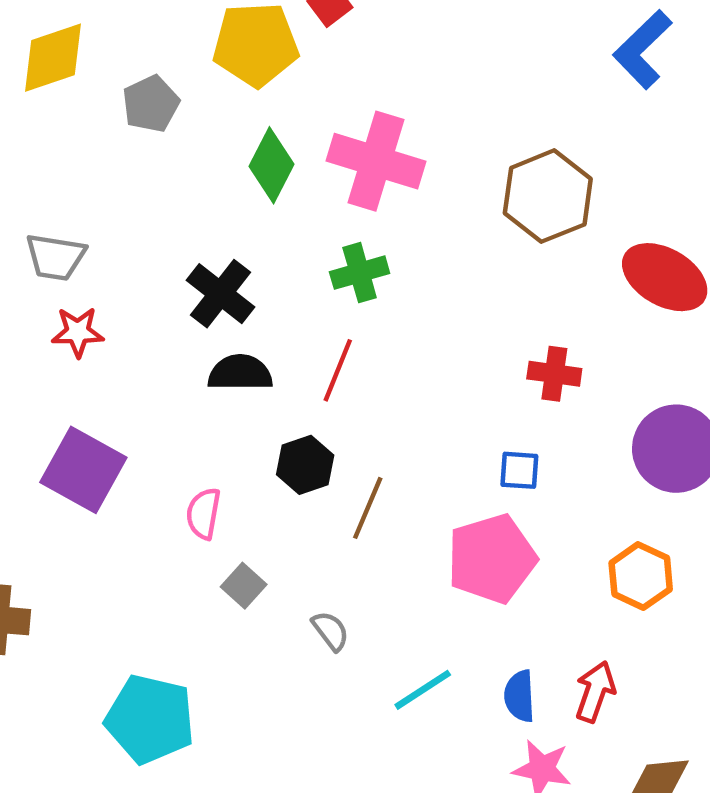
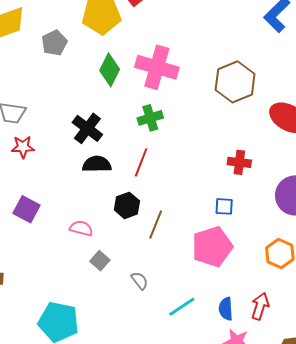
purple square: (83, 470) -> (26, 209), size x0.7
pink semicircle: (203, 513) -> (81, 228), turned 95

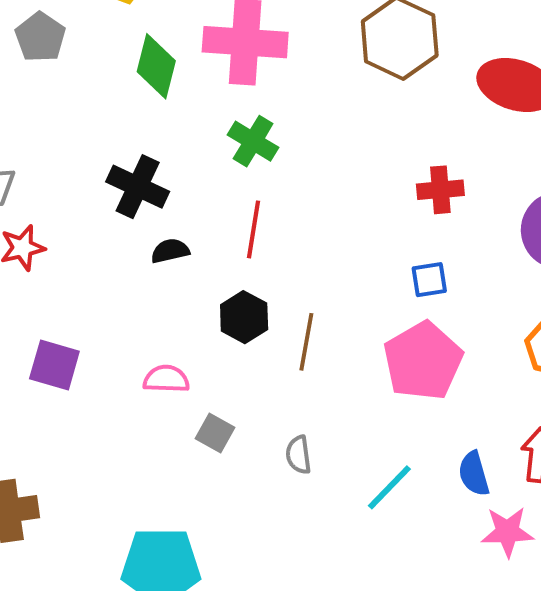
green cross: (150, 118) -> (253, 141), turned -30
black semicircle: (97, 164) -> (170, 251), size x0.7
gray semicircle: (140, 281) -> (299, 455), turned -138

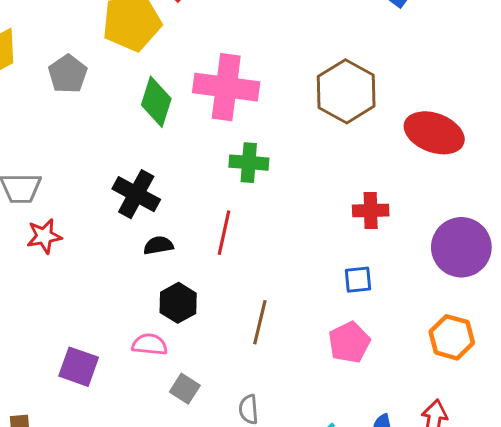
green cross: (253, 141) -> (249, 163), moved, turned -30
black hexagon: (244, 317) -> (178, 303), moved
pink pentagon: (423, 361) -> (349, 342), size x0.7
purple square: (54, 365) -> (79, 367), moved

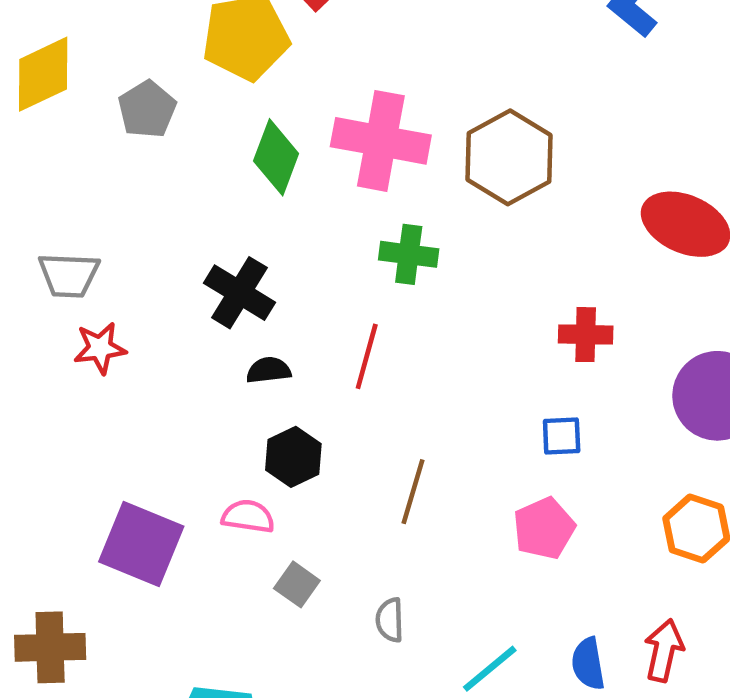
brown hexagon: (346, 91) -> (509, 157), moved
purple square: (79, 367) -> (141, 544), size x1.4

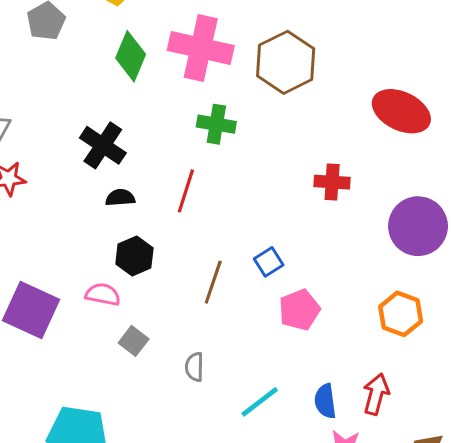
blue square: (562, 436) -> (269, 262), moved, turned -32

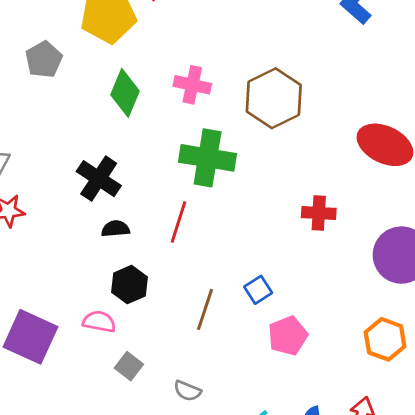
pink cross: (201, 48) -> (192, 85), size x0.6
green cross: (216, 124) -> (208, 158), size x1.5
gray semicircle: (194, 367) -> (187, 391), turned -68

